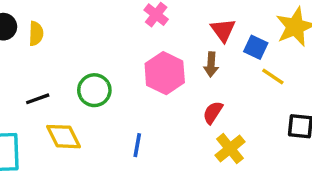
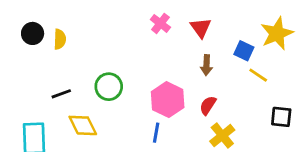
red triangle: (223, 30) -> (201, 28), moved
pink hexagon: (165, 73) -> (168, 100), moved
blue line: (137, 145) -> (156, 133), moved

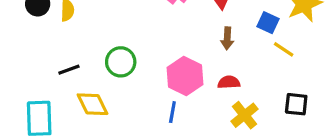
red semicircle: (208, 105) -> (229, 82), turned 54
black square: (281, 117) -> (296, 104), moved

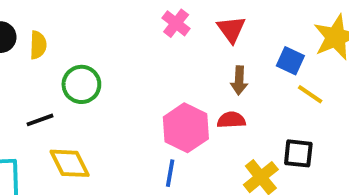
green circle: (121, 62) -> (81, 84), moved
red semicircle: (229, 82) -> (231, 120), moved
black square: (296, 104) -> (298, 153), moved

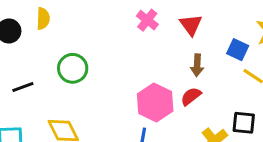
yellow semicircle: (38, 45) -> (43, 19), moved
black line: (40, 120) -> (23, 87), moved
red semicircle: (231, 120) -> (191, 96), turned -35

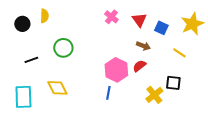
blue square: (238, 50) -> (161, 28), moved
brown arrow: (197, 65) -> (143, 46), turned -72

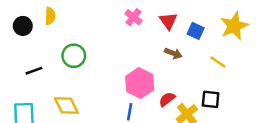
red semicircle: (139, 66) -> (167, 99), moved

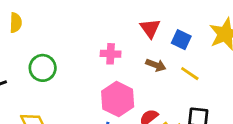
pink cross: (133, 17) -> (111, 54), moved, turned -35
yellow line: (218, 62) -> (190, 74), moved

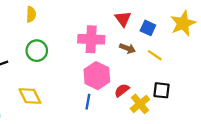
yellow semicircle: (16, 23) -> (31, 14), moved
pink cross: (111, 54) -> (91, 39), size x1.6

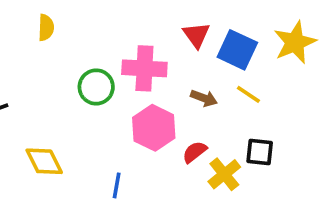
blue square: (148, 28) -> (237, 50), size x1.5
brown arrow: (127, 48) -> (204, 98), moved
green circle: (37, 51) -> (96, 87), moved
blue line: (88, 102) -> (117, 185), moved

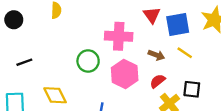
blue square: (237, 50) -> (178, 24), turned -35
green circle: (96, 87) -> (88, 61), moved
red semicircle: (195, 152) -> (158, 81), moved

